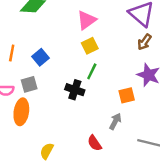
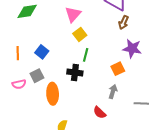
orange ellipse: (21, 112) -> (53, 94), moved

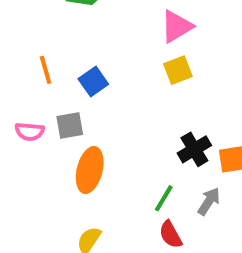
orange line: (18, 53) -> (46, 70), turned -32
green line: (86, 55) -> (164, 198), moved
black cross: (75, 73) -> (194, 149), moved, turned 35

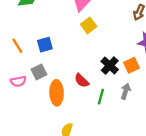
blue square: (93, 82) -> (45, 45), turned 35
red semicircle: (171, 235) -> (82, 81), moved

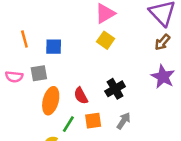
yellow square: (89, 25) -> (106, 40), turned -35
orange square: (132, 65) -> (93, 121), moved
green line: (101, 97) -> (68, 124), moved

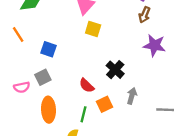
orange line: (24, 39) -> (18, 34), moved
blue square: (54, 47) -> (49, 49), turned 35
orange ellipse: (51, 101) -> (48, 110), moved

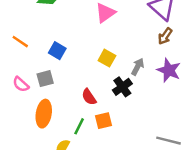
yellow square: (93, 29) -> (107, 58), moved
orange line: (18, 34) -> (20, 42), moved, turned -35
pink semicircle: (22, 87) -> (21, 84), turned 42
gray arrow: (132, 96) -> (138, 67), moved

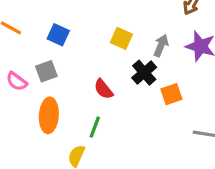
orange square: (103, 121) -> (171, 94), moved

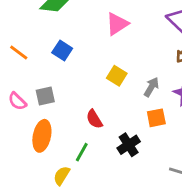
blue square: (58, 35) -> (62, 50), moved
black cross: (144, 73) -> (129, 145), moved
orange square: (171, 94) -> (156, 118), moved

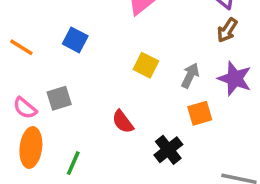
orange ellipse: (42, 136) -> (31, 148), moved
green line: (82, 152) -> (73, 163), moved

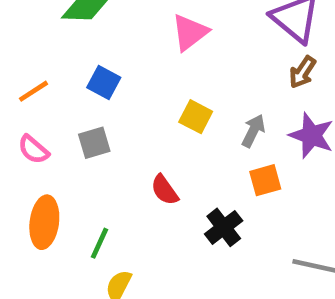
orange line: (21, 47) -> (33, 91), turned -65
gray square: (59, 98) -> (94, 143), moved
pink semicircle: (25, 108) -> (33, 149), moved

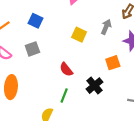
gray arrow: (253, 131) -> (106, 27), moved
green line: (99, 243) -> (64, 95), moved

